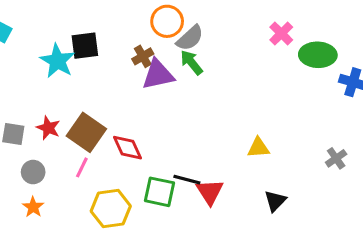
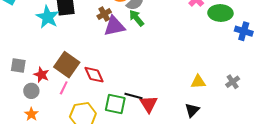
red star: (48, 128) -> (41, 75), moved
yellow triangle: (258, 148) -> (198, 82), moved

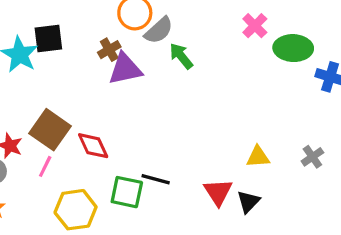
green arrow: (137, 18) -> (181, 56), moved
red triangle: (149, 104) -> (218, 192), moved

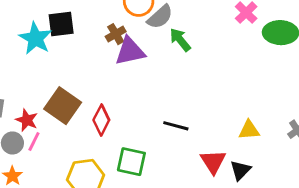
red diamond: (93, 146) -> (101, 120), turned 52
pink line: (45, 166) -> (34, 142), moved
black line: (156, 179) -> (176, 126), moved

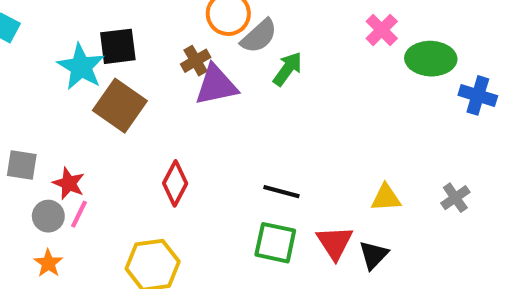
green arrow: (180, 40) -> (288, 69), turned 75
brown square: (63, 106) -> (120, 106), moved
green square: (131, 162) -> (275, 243), moved

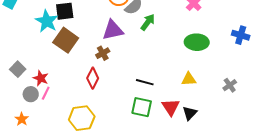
green ellipse: (431, 59) -> (197, 42), moved
brown cross: (196, 61) -> (103, 53), moved
gray square: (22, 165) -> (18, 69), turned 35
yellow triangle: (386, 198) -> (189, 79), moved
orange star: (48, 263) -> (22, 119), moved

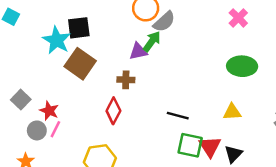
green arrow: (148, 22) -> (152, 41), moved
purple triangle: (113, 30) -> (138, 51), size x0.7
brown cross: (103, 53) -> (126, 80), turned 32
green square: (142, 107) -> (190, 145), moved

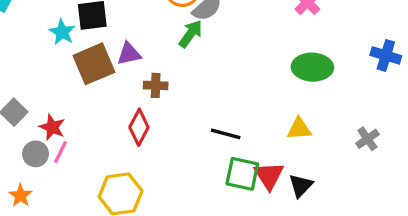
cyan star: (57, 40) -> (62, 32), size x0.7
purple triangle: (138, 51) -> (129, 54), moved
brown square: (80, 64) -> (94, 64), turned 32

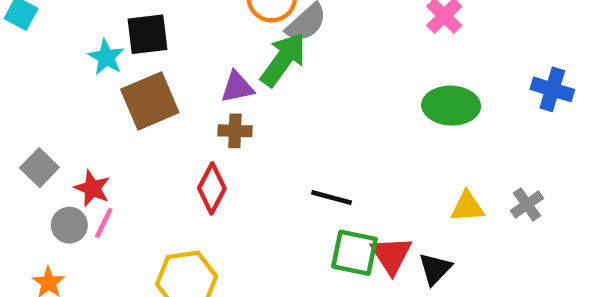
green arrow: (191, 34) -> (283, 60), size x1.4
purple triangle: (129, 54) -> (237, 87), moved
yellow triangle: (299, 129) -> (467, 207), moved

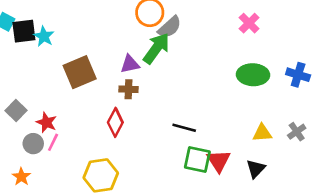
black square: (148, 34) -> (24, 31), moved
cyan star: (106, 57) -> (44, 36), moved
blue cross: (552, 89) -> (298, 75), moved
black triangle: (435, 269) -> (256, 169), moved

